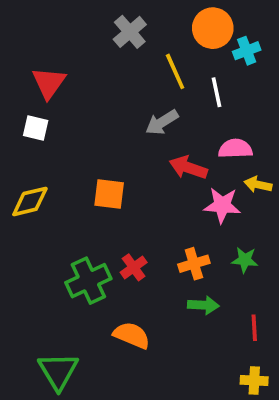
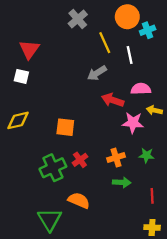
orange square: (109, 194) -> (65, 127), moved
green triangle: (58, 371) -> (50, 220), moved

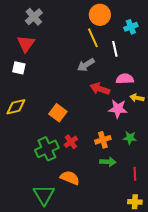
orange circle: (127, 17) -> (100, 15), moved
gray cross: (78, 19) -> (34, 17), moved
orange square: (65, 127) -> (58, 113), turned 30

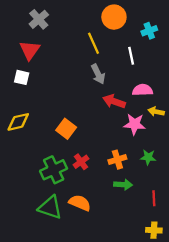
yellow line: (93, 38) -> (93, 43), moved
gray arrow: (86, 65) -> (98, 74), turned -84
green triangle: (44, 195) -> (50, 207), moved, turned -40

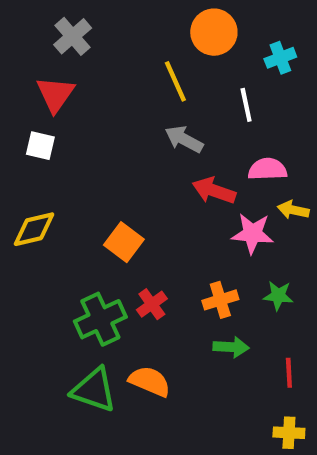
gray arrow: (98, 74) -> (184, 139), turned 144

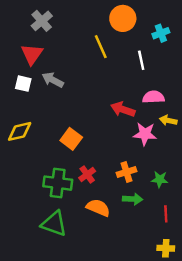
gray arrow: (184, 139) -> (53, 80), moved
green star: (278, 296) -> (160, 179), moved
green cross: (100, 319) -> (58, 183), turned 32
orange semicircle: (150, 381) -> (98, 208), moved

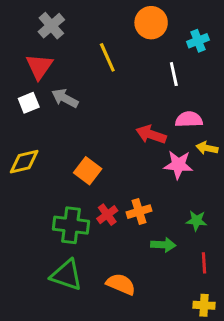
yellow line: (101, 47) -> (107, 57), moved
white square: (23, 84) -> (29, 103), turned -35
orange cross: (126, 172) -> (139, 212), moved
orange semicircle: (98, 208) -> (121, 284), moved

